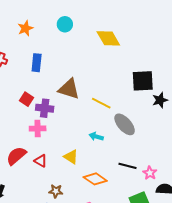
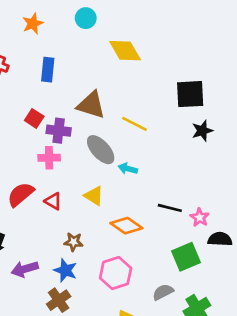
yellow diamond: (108, 38) -> (125, 51), moved
black star: (160, 100) -> (202, 131), moved
gray ellipse: (125, 124) -> (101, 150), moved

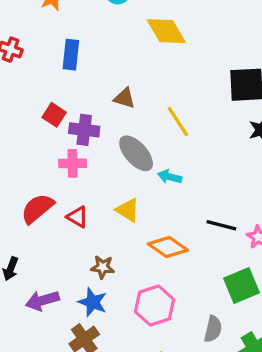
brown triangle: (91, 105) -> (124, 98), size x0.6
yellow line: (135, 124) -> (178, 122), turned 30
gray semicircle: (163, 292) -> (213, 329), turned 130

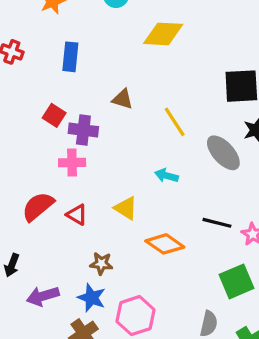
yellow diamond: (166, 31) -> (163, 34), turned -57
gray ellipse: (136, 153) -> (223, 153), moved
pink hexagon: (154, 306) -> (136, 316), moved

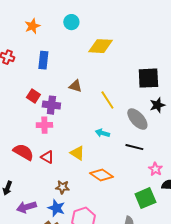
red semicircle: (38, 207) -> (23, 152), turned 70
black line: (217, 223) -> (134, 147), moved

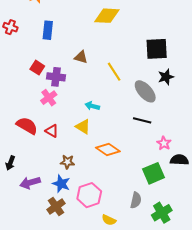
pink cross: (44, 125) -> (49, 98), turned -35
cyan arrow: (102, 133) -> (92, 106), moved

